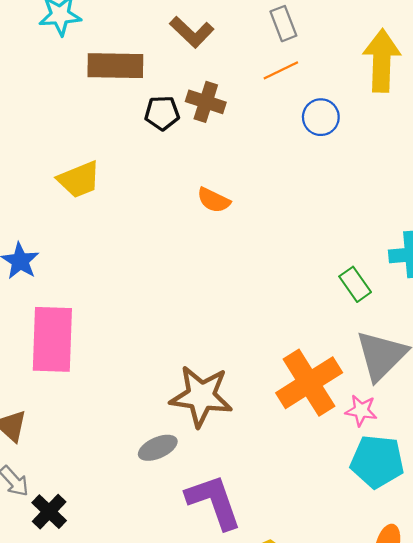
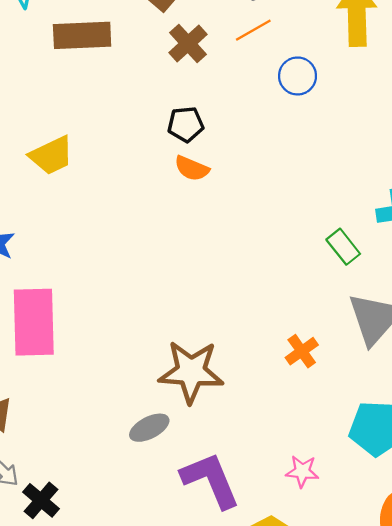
brown cross: (206, 102) -> (188, 43), moved, turned 33
black pentagon: (162, 113) -> (186, 124), moved
orange cross: (309, 383) -> (302, 351), size x0.5
pink star: (361, 411) -> (302, 471), moved

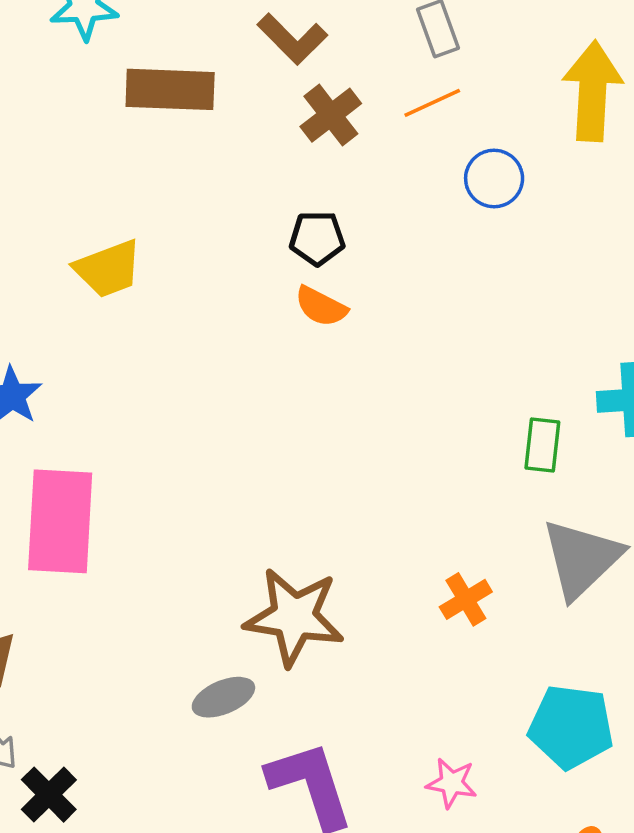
green rectangle: (343, 247) -> (542, 445), turned 40

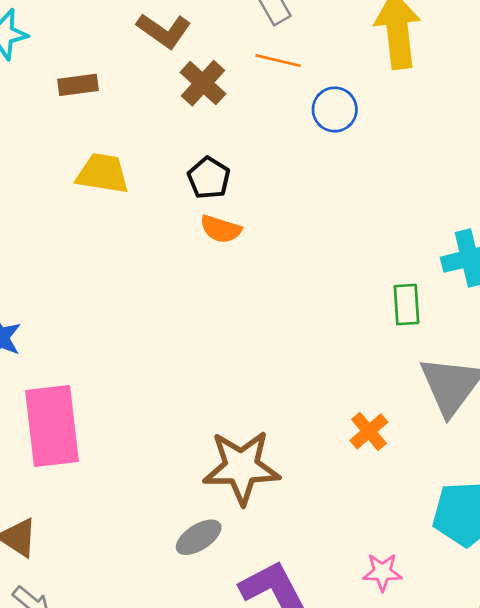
brown rectangle: (170, 89) -> (78, 85), size x0.6
orange line: (432, 103) -> (278, 61), turned 48
black pentagon: (317, 238) -> (209, 178), turned -30
yellow trapezoid: (108, 269) -> (103, 173), moved, turned -140

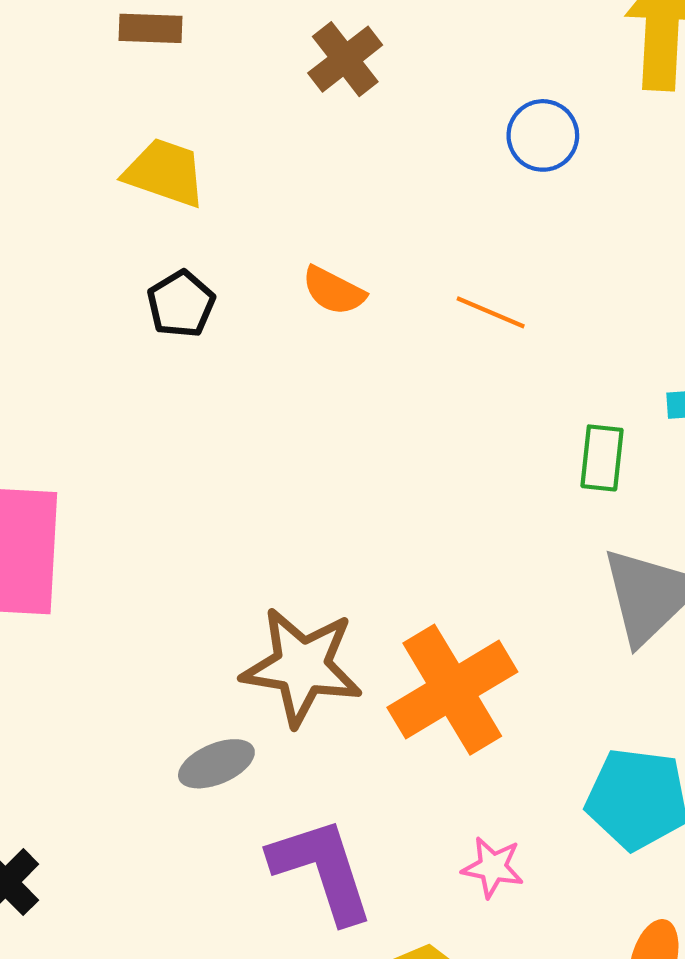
orange line: (278, 61) -> (491, 312), moved
black pentagon: (209, 178) -> (181, 304), moved
orange cross: (369, 431) -> (452, 690), moved, size x2.0

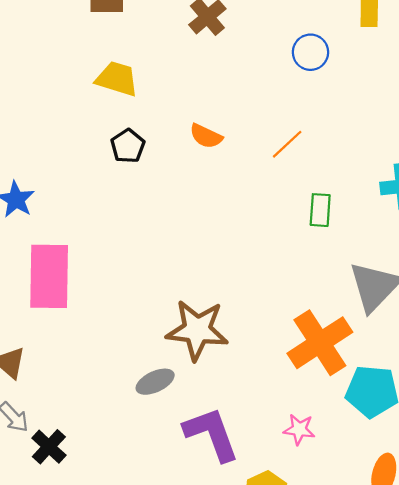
orange line: (491, 312) -> (287, 144), turned -64
green rectangle: (602, 458) -> (320, 210), moved
orange cross: (452, 690) -> (320, 343), moved

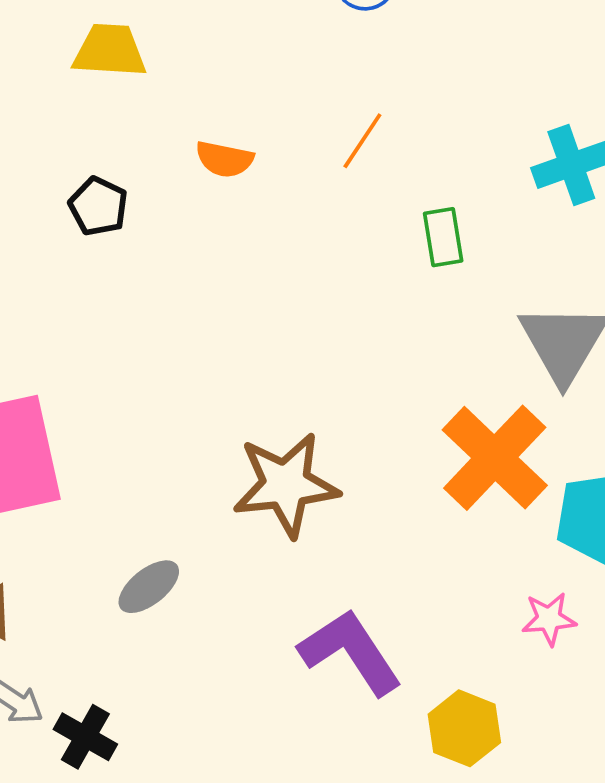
yellow trapezoid: (117, 79) -> (110, 51), moved
gray ellipse: (155, 382) -> (149, 587), moved
pink star: (299, 429) -> (549, 619), moved

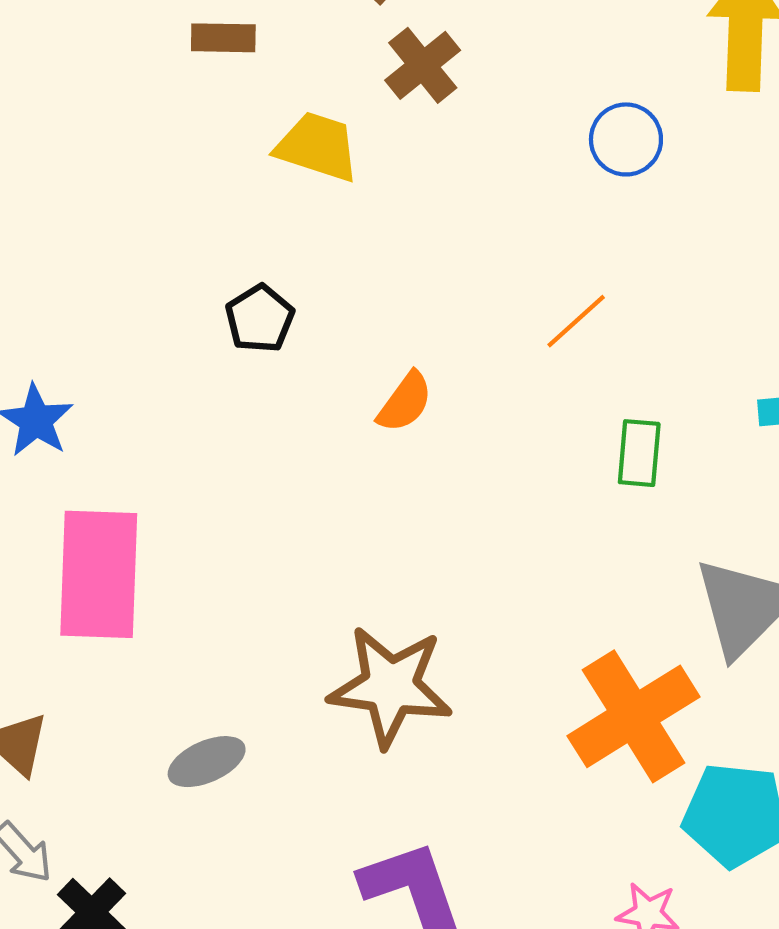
orange semicircle: (224, 159) -> (405, 402), moved, turned -80

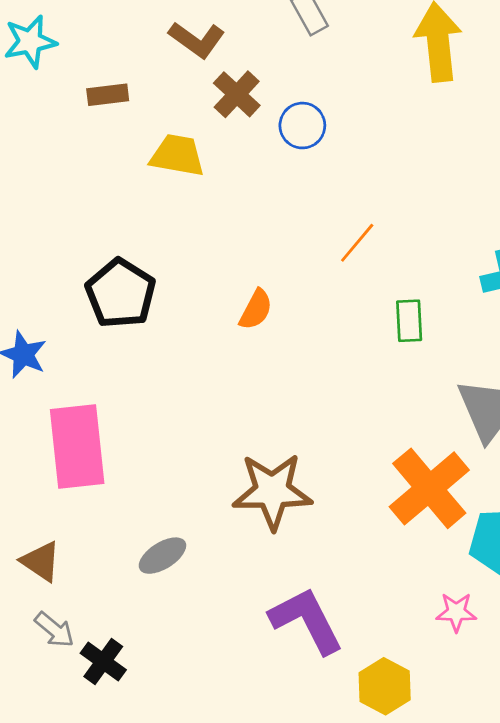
blue circle: (626, 139) -> (302, 126), moved
black pentagon: (260, 319) -> (121, 293), moved, size x1.6

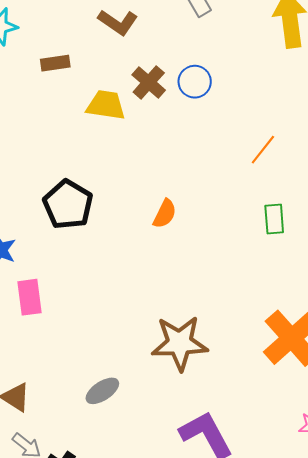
brown cross: (237, 94) -> (149, 82), moved
orange line: (357, 243) -> (263, 150), moved
pink rectangle: (77, 447) -> (30, 297), moved, size x0.6

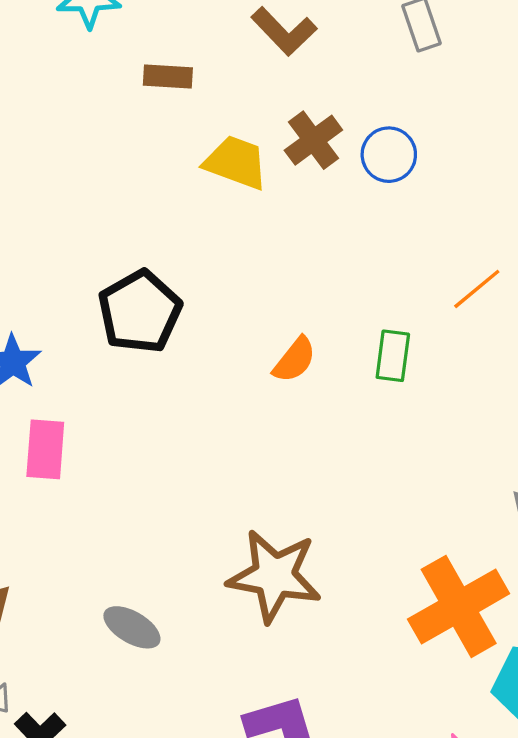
green rectangle: (274, 219) -> (393, 356), moved
gray ellipse: (102, 391) -> (132, 627), turned 52

